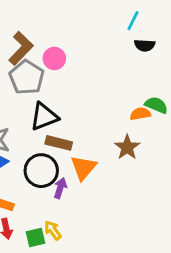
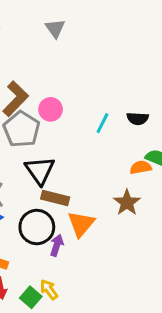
cyan line: (133, 21) -> (102, 123), moved
black semicircle: (145, 45) -> (138, 119), moved
black triangle: (44, 117) -> (40, 170), turned -44
green square: (35, 238) -> (31, 297), turned -36

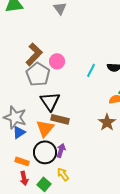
orange triangle: (81, 224) -> (45, 128), moved
black circle: (37, 227) -> (45, 152), moved
yellow arrow: (49, 290) -> (63, 174), moved

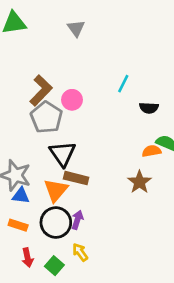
cyan line: (91, 70) -> (123, 84), moved
blue triangle: (19, 132) -> (21, 196), turned 40
orange rectangle: (22, 161) -> (18, 225), moved

